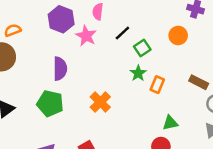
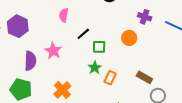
purple hexagon: (61, 19) -> (18, 26), moved
pink star: (86, 36) -> (53, 51), moved
green square: (142, 48) -> (99, 47), turned 32

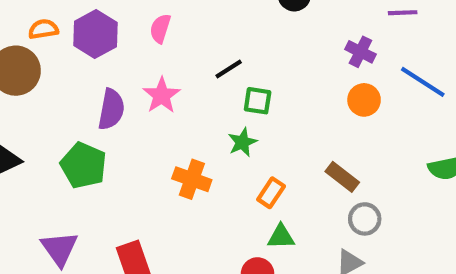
pink semicircle: (64, 15) -> (160, 29), moved
orange circle: (129, 38) -> (364, 100), moved
orange rectangle: (110, 78) -> (271, 193), moved
orange cross: (62, 90) -> (192, 179), moved, turned -36

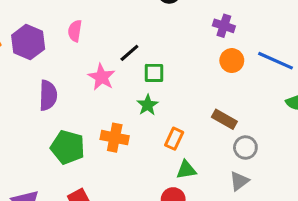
blue line: (423, 82) -> (275, 61), moved
pink star: (162, 95) -> (102, 77), moved
green pentagon: (83, 165) -> (68, 147), moved

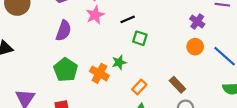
pink star: (102, 77) -> (95, 15), moved
green star: (148, 105) -> (119, 62), moved

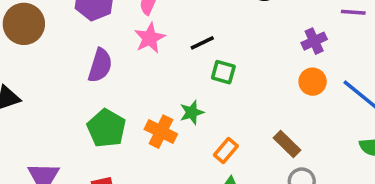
purple cross: (197, 21) -> (314, 41), turned 32

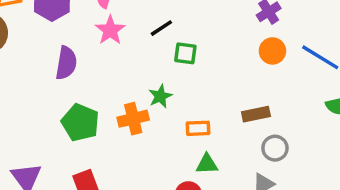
orange cross: (161, 132) -> (133, 119), turned -32
brown rectangle: (287, 144) -> (256, 114), turned -48
orange rectangle: (226, 150) -> (198, 128), turned 55

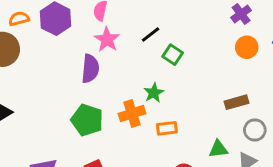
green square: (185, 53) -> (173, 55), turned 30
purple semicircle: (66, 63) -> (90, 69), moved
orange rectangle: (198, 128) -> (167, 128), moved
green triangle: (207, 164) -> (218, 149), moved

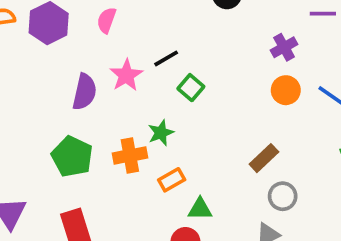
pink star: (107, 39) -> (126, 75), moved
brown rectangle: (236, 102) -> (264, 158), turned -35
orange rectangle: (167, 128) -> (172, 180), turned -30
green triangle: (218, 149) -> (200, 209), moved

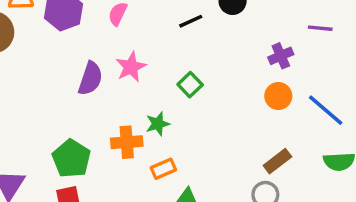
black line: (166, 58) -> (191, 21), moved
green pentagon: (72, 156) -> (71, 159), moved
brown rectangle: (264, 158) -> (277, 161), moved

